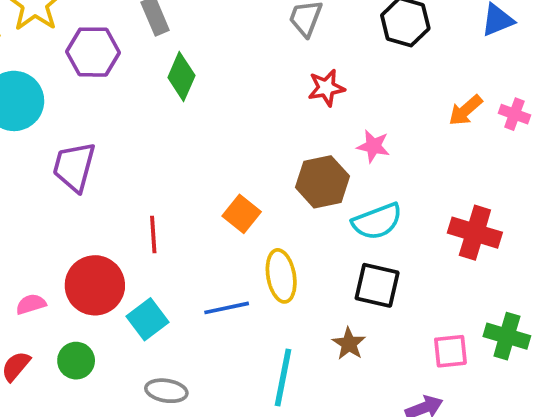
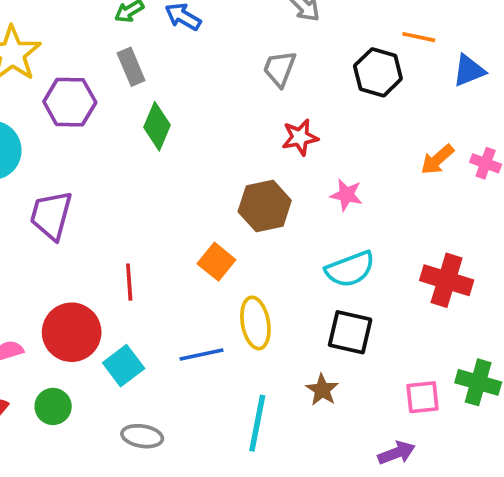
brown hexagon: (323, 182) -> (265, 206), moved

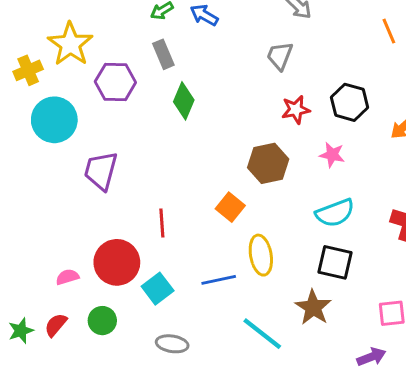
orange line: (419, 37) -> (389, 31), turned 55
black hexagon: (378, 72) -> (350, 102), moved
brown star: (322, 390) -> (313, 307), size x1.4
cyan line: (257, 423) -> (262, 334), turned -63

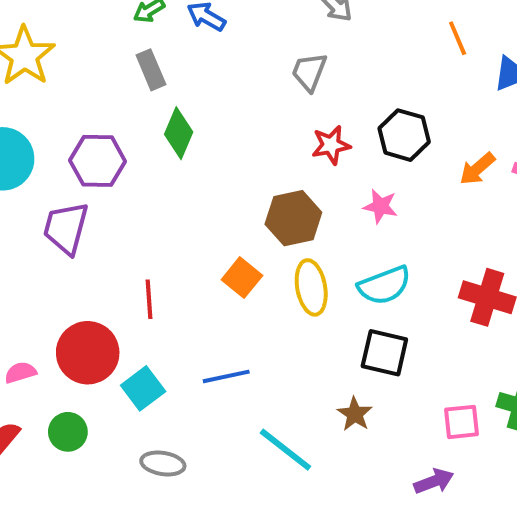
purple hexagon: (115, 82) -> (98, 161), moved
yellow ellipse: (261, 255) -> (311, 287), moved
brown star: (313, 307) -> (355, 414), size x0.7

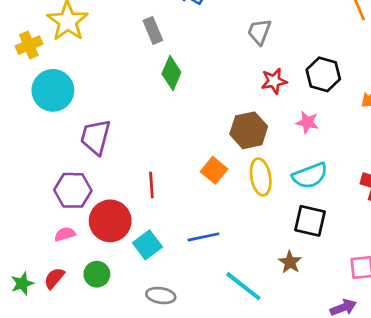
purple hexagon: (98, 161) -> (73, 190), moved

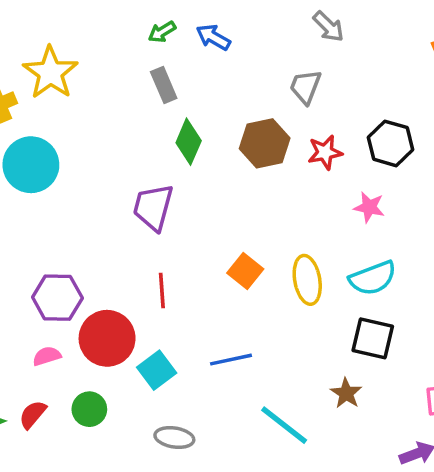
brown hexagon: (249, 130) -> (265, 143), moved
purple trapezoid: (96, 137) -> (153, 207), moved

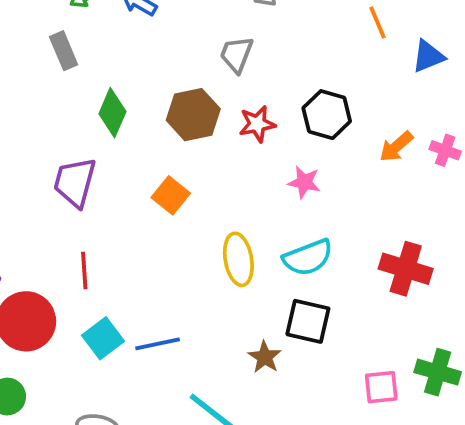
gray rectangle: (164, 85) -> (64, 51), moved
orange square: (245, 271) -> (171, 195), moved
cyan square: (157, 370) -> (103, 338), moved
brown star: (346, 393) -> (265, 357), moved

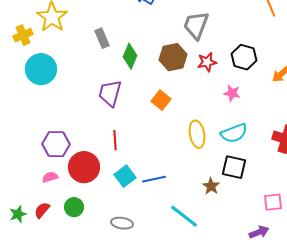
gray rectangle: (64, 51) -> (102, 38), moved
gray trapezoid: (237, 54) -> (196, 25), size x1.4

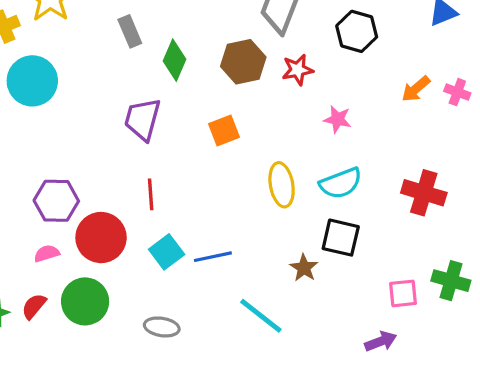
black hexagon: (244, 57) -> (357, 31), moved
orange square: (161, 100) -> (224, 130), turned 30
green circle: (74, 207) -> (85, 301), size x1.5

